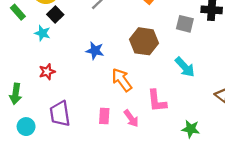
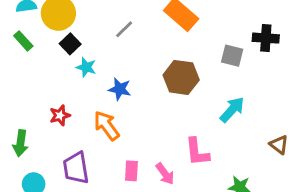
cyan star: (42, 33) -> (86, 67), moved
cyan arrow: (185, 67) -> (232, 110), turned -95
orange arrow: (122, 80) -> (107, 126), moved

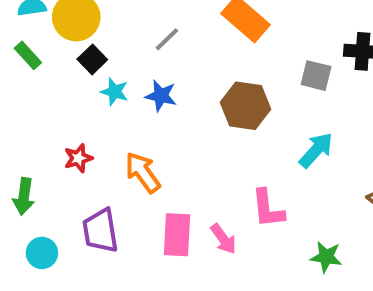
blue star: (120, 89) -> (161, 96), moved
pink rectangle: (131, 171) -> (177, 235), size x1.5

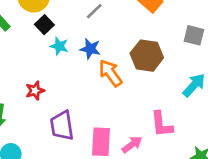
orange arrow: (143, 172) -> (110, 73), moved
purple trapezoid: (100, 231) -> (62, 126), moved
pink arrow: (223, 239) -> (132, 144), turned -90

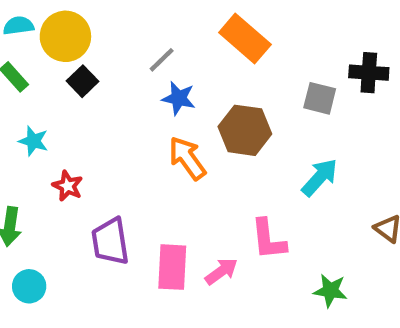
cyan star: (59, 46) -> (33, 141), moved
blue star: (90, 49) -> (179, 98), moved
red star: (35, 91) -> (68, 186), turned -30

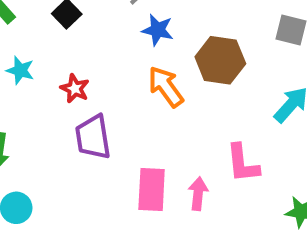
red star: (68, 186) -> (75, 89), moved
purple trapezoid: (110, 241) -> (93, 137), moved
pink arrow: (221, 271) -> (198, 194), turned -48

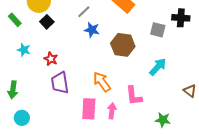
orange arrow: (166, 87) -> (102, 82), moved

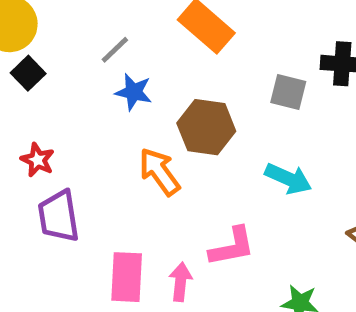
cyan arrow: (158, 67) -> (288, 179), turned 72
orange arrow: (102, 82) -> (159, 172), moved
pink L-shape: (134, 96) -> (232, 247), turned -95

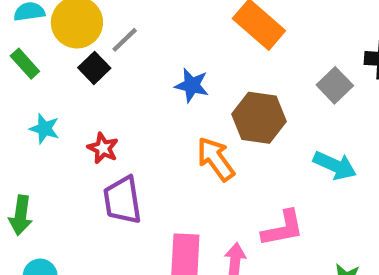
gray line: (115, 50) -> (125, 40), moved
gray square: (288, 92) -> (335, 85), turned 32

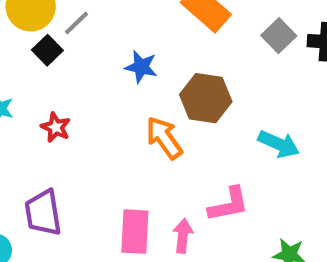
gray square: (335, 85) -> (279, 36), moved
purple trapezoid: (122, 200) -> (43, 213), moved

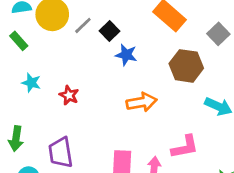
black square: (47, 50) -> (109, 31), moved
brown hexagon: (206, 98) -> (186, 66), moved
orange arrow: (164, 138) -> (142, 102), turned 116

